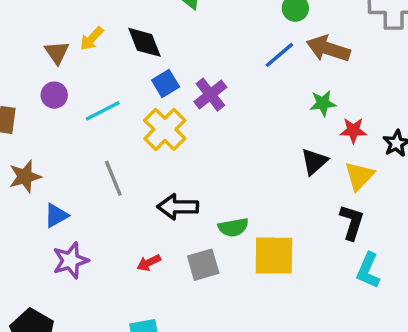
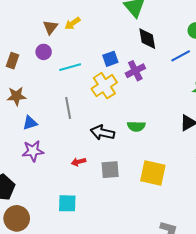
black diamond: (145, 42) -> (147, 39), moved
green semicircle: (233, 227) -> (136, 126), moved

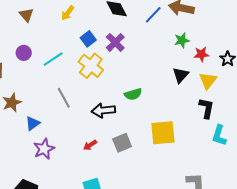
yellow arrow: (73, 23) -> (68, 13), moved
brown triangle: (50, 27) -> (26, 15), moved

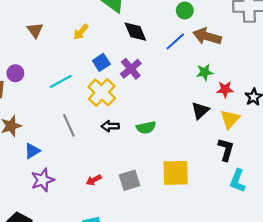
purple circle: (24, 53) -> (15, 73), moved
black arrow: (103, 110) -> (110, 126), moved, size x0.7

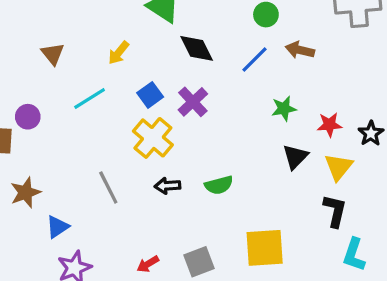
brown arrow: (207, 36) -> (300, 50), size x0.7
green star: (205, 72) -> (284, 109), moved
cyan line: (61, 82) -> (90, 99), moved

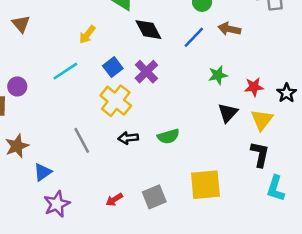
brown triangle: (53, 54) -> (21, 24), moved

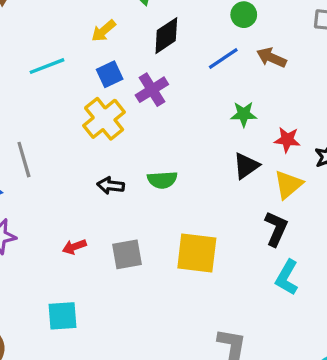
black diamond: (148, 30) -> (166, 36), turned 72
yellow arrow: (87, 35) -> (104, 31), moved
black arrow: (128, 138) -> (111, 186), moved
gray line: (82, 140) -> (24, 160), moved

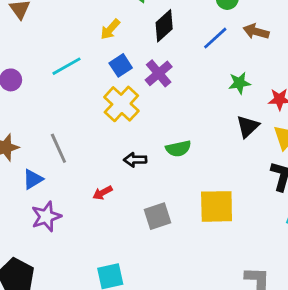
red arrow: (74, 247) -> (103, 193), moved

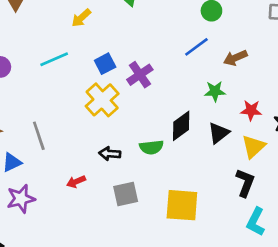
black diamond: (164, 26) -> (181, 126), moved
yellow arrow: (110, 29) -> (81, 18), moved
brown arrow: (256, 31) -> (235, 58), moved, turned -45
gray square: (158, 216) -> (126, 194), moved

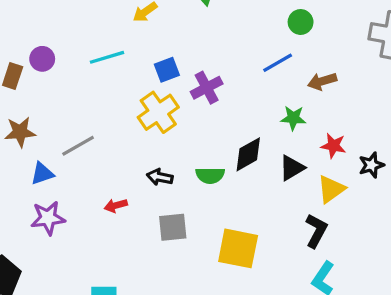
gray line: (39, 136) -> (78, 146), turned 72

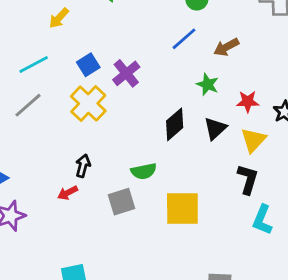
green star: (293, 118) -> (208, 84), turned 30
gray line: (78, 146) -> (28, 105), moved
green semicircle: (210, 175) -> (144, 171), moved
black arrow: (160, 177) -> (83, 166), moved, turned 105

